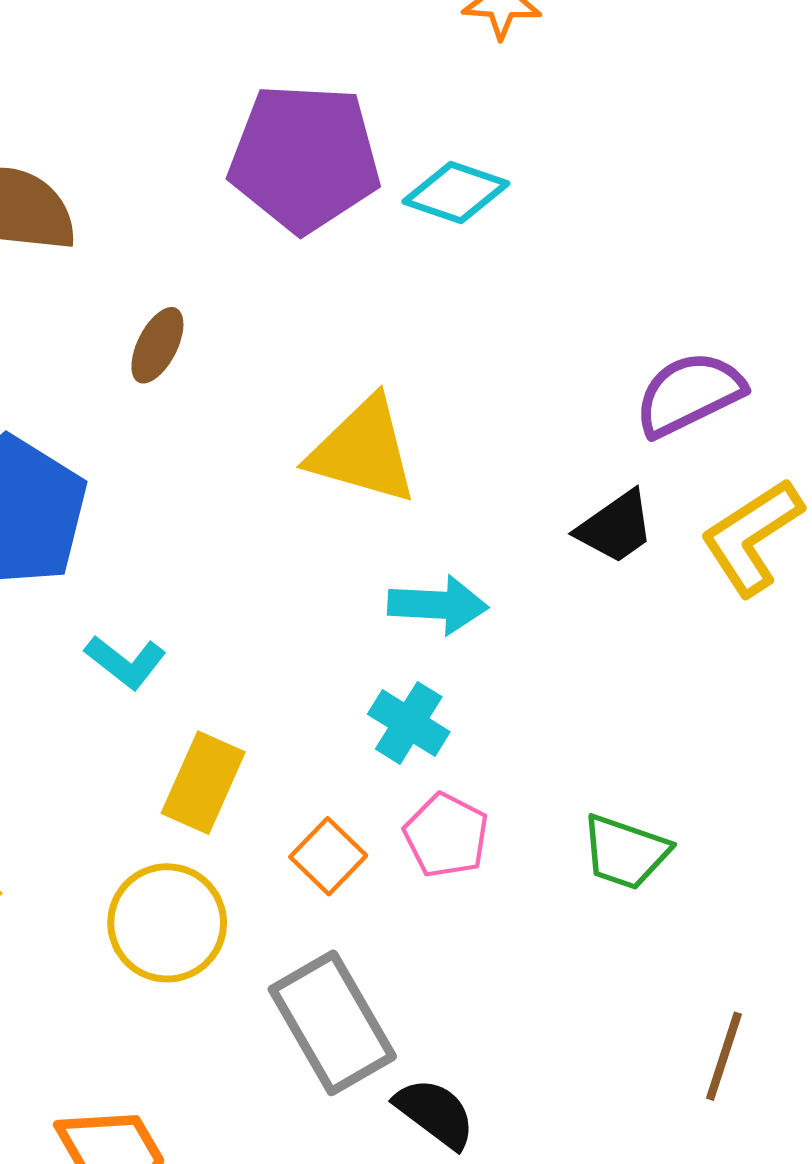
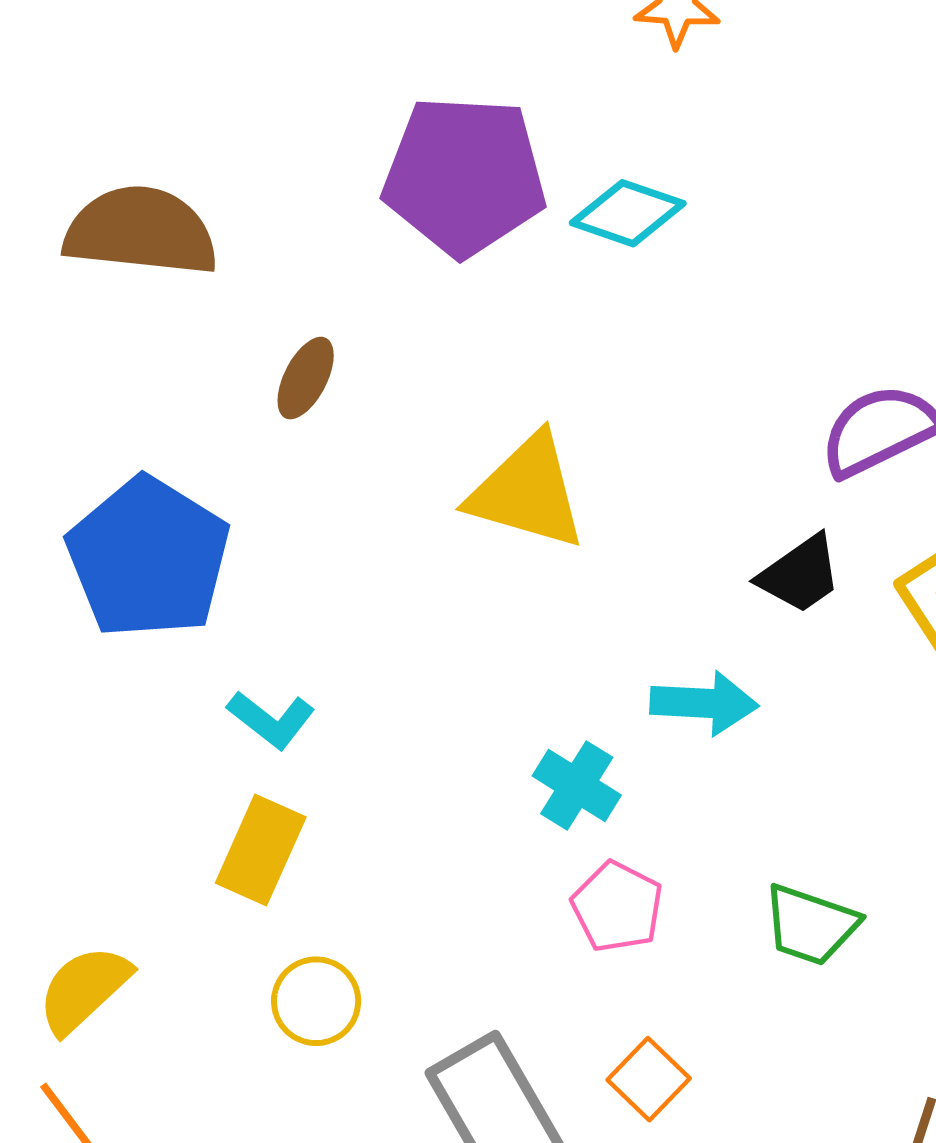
cyan arrow: (438, 605) -> (704, 703), moved
yellow rectangle: (203, 783) -> (261, 850), moved
orange square: (328, 856) -> (649, 1079), moved
yellow circle: (167, 923) -> (316, 1001), size x0.7

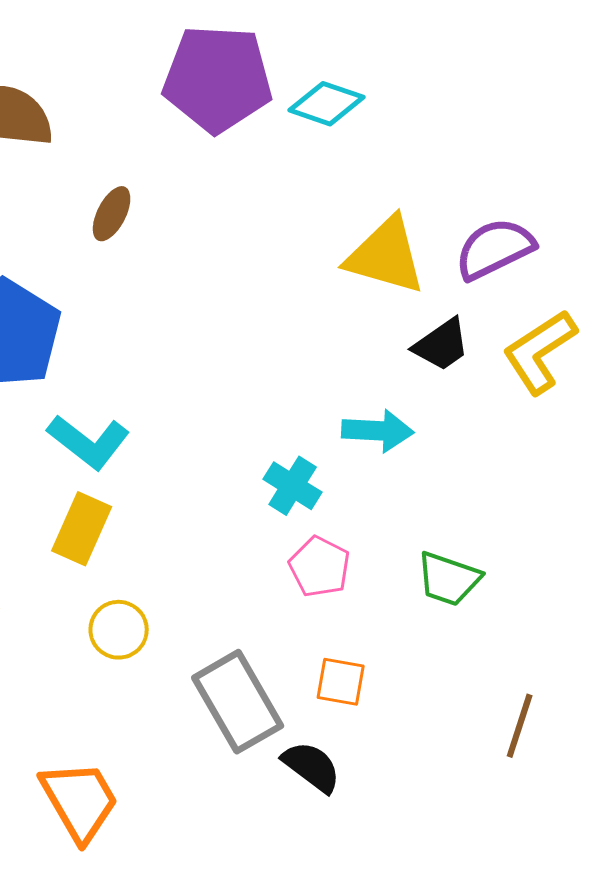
yellow triangle: (527, 492) -> (386, 256), moved
cyan L-shape: (271, 720) -> (89, 442), size x1.4
orange square: (649, 1079) -> (341, 682), turned -34

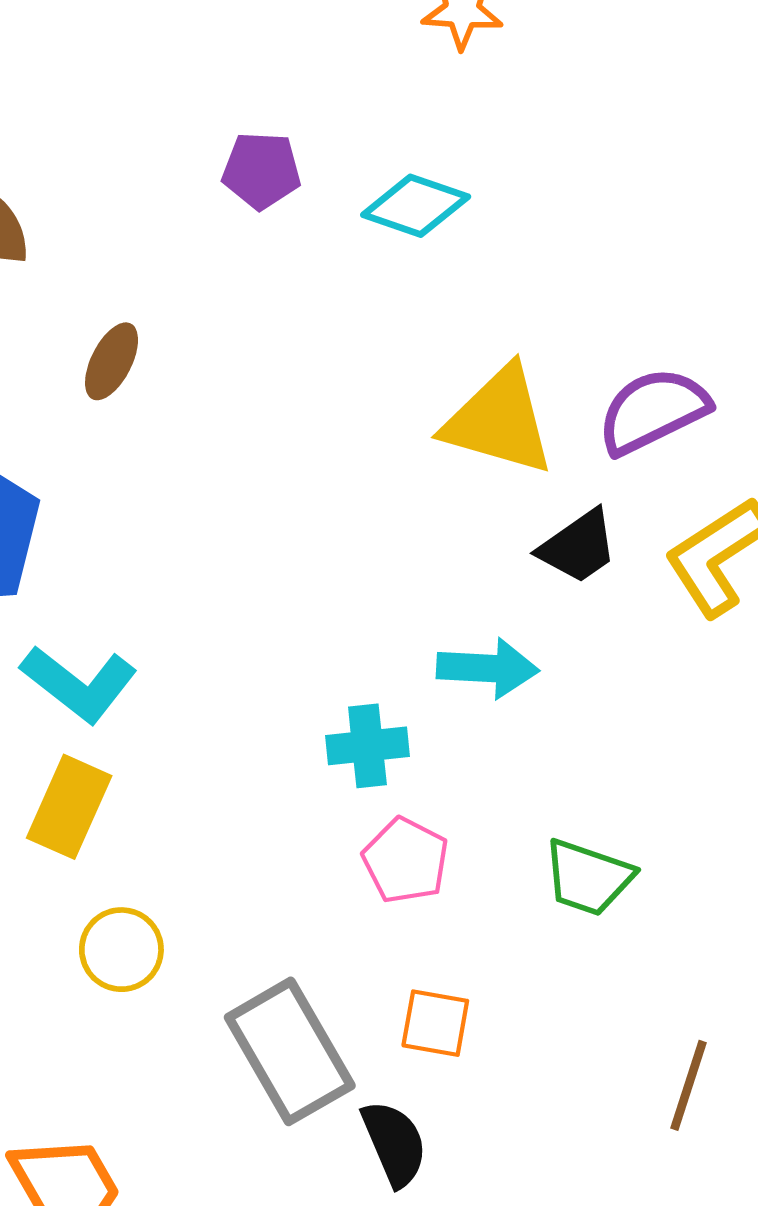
purple pentagon: (218, 79) -> (261, 170), size x0.5
cyan cross: (293, 486) -> (367, 746), turned -38
black semicircle: (312, 767) -> (394, 1143), turned 30

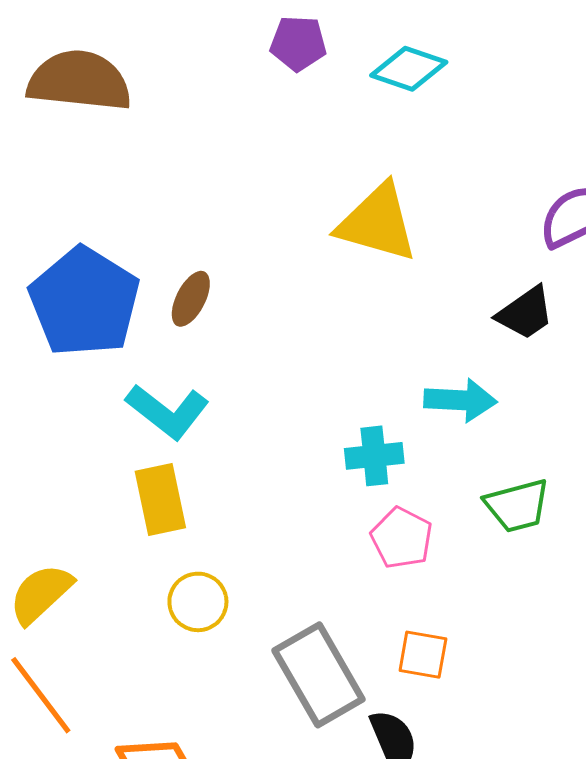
brown ellipse: (112, 361) -> (191, 299), moved
yellow triangle: (499, 421) -> (377, 223), moved
yellow rectangle: (69, 807) -> (160, 500), turned -36
green trapezoid: (588, 877) -> (517, 506), moved, turned -34

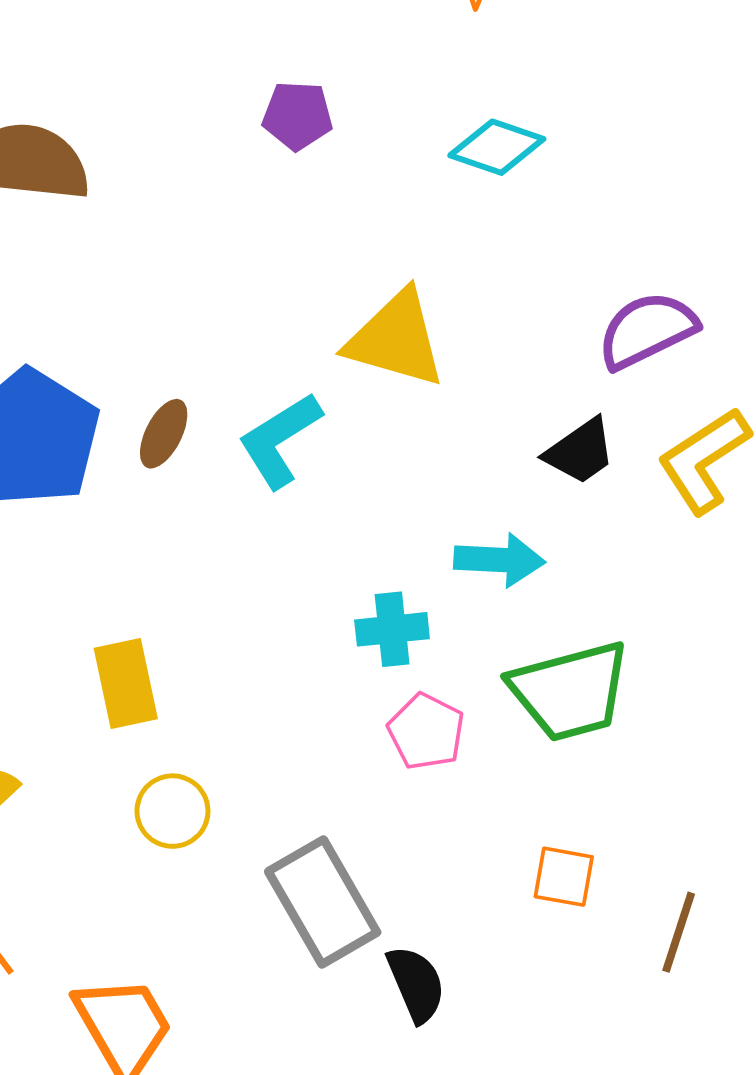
cyan diamond: (409, 69) -> (497, 147), moved
cyan L-shape: (167, 411) -> (280, 440), moved, turned 110
green trapezoid: (517, 506) -> (570, 691), size x1.5
orange square: (423, 655) -> (564, 877), moved

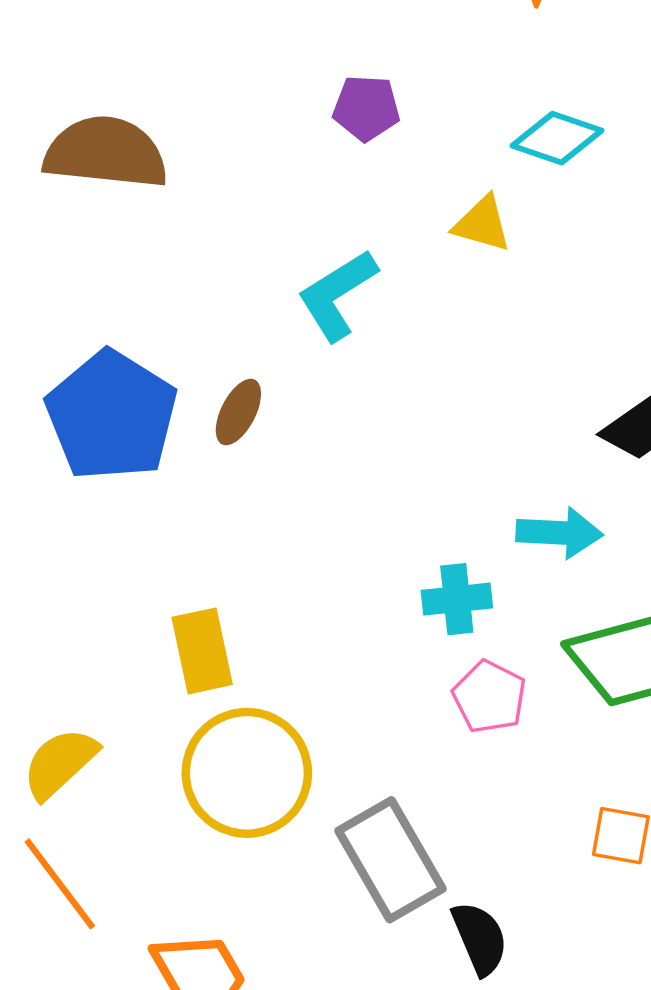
yellow triangle: (396, 339) -> (482, 224), moved, size x0.6
cyan L-shape: (280, 440) -> (337, 295), moved
yellow circle: (172, 811) -> (247, 773), size x1.8

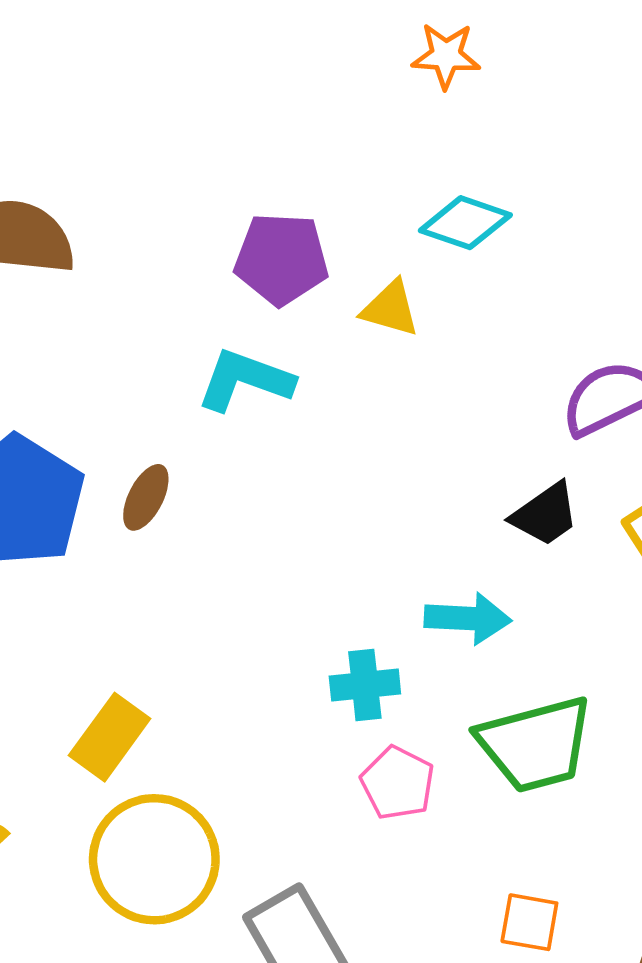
purple pentagon: (366, 108) -> (281, 259), moved, size x1.4
cyan L-shape: (337, 295) -> (245, 380), turned 52
yellow rectangle: (202, 651) -> (110, 737), turned 48

